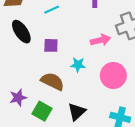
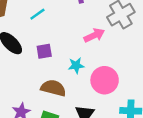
pink circle: (113, 75) -> (105, 80), moved

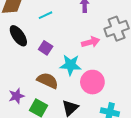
purple square: (44, 51) -> (46, 48), turned 32
cyan star: (76, 65) -> (71, 65), size x1.5

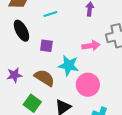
purple square: (46, 48) -> (46, 46), turned -32
purple star: (16, 96) -> (14, 75), moved

